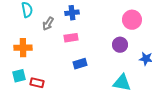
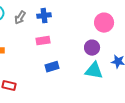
gray arrow: (48, 24) -> (20, 18), moved
cyan triangle: (122, 83) -> (94, 71), moved

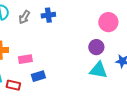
pink rectangle: (43, 41) -> (25, 59), moved
blue rectangle: (52, 67) -> (38, 76), moved

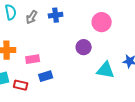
pink circle: (108, 22) -> (102, 22), moved
purple circle: (96, 47) -> (84, 47), moved

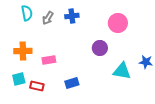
blue rectangle: (46, 76) -> (72, 83), moved

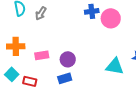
blue cross: (72, 16) -> (92, 11), moved
purple circle: (100, 48) -> (68, 59), moved
cyan square: (19, 79) -> (12, 74), turned -32

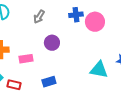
gray arrow: (41, 13) -> (39, 17), moved
purple circle: (68, 59) -> (52, 43), moved

